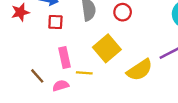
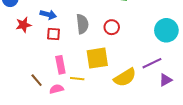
yellow square: (107, 48) -> (97, 58), turned 30

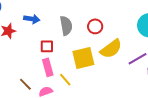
red square: (54, 34) -> (47, 46), moved
yellow semicircle: (125, 77) -> (111, 49), moved
yellow line: (77, 79) -> (65, 80), turned 48

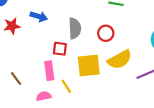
red square: (47, 46) -> (60, 49), moved
brown line: (25, 84) -> (16, 78), moved

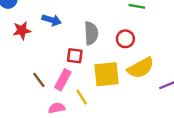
pink rectangle: (49, 71) -> (63, 80), turned 36
brown line: (16, 78) -> (39, 80), moved

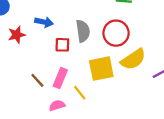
red circle: (125, 39) -> (116, 33), size x1.5
red square: (75, 56) -> (62, 45), moved

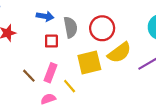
blue arrow: (44, 22) -> (45, 16), moved

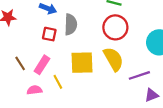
red circle: (102, 28) -> (115, 27), moved
yellow semicircle: (119, 53) -> (113, 59), turned -95

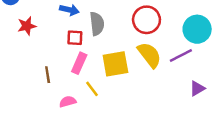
brown line: (20, 63) -> (48, 75), turned 32
pink rectangle: (42, 65) -> (79, 63), moved
purple line: (139, 75) -> (181, 55), moved

